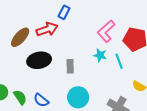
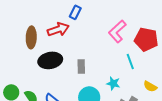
brown ellipse: (20, 37) -> (31, 37), turned -40
cyan star: (100, 55) -> (113, 83), moved

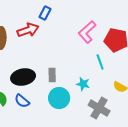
black ellipse: (50, 60) -> (23, 77), moved
gray rectangle: (81, 66) -> (52, 75), moved

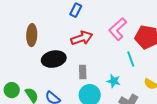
red arrow: (28, 30) -> (82, 38), moved
black ellipse: (23, 77) -> (54, 59), moved

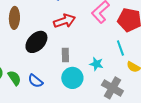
black ellipse: (54, 59) -> (36, 42), turned -35
cyan line: (131, 59) -> (120, 48), moved

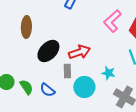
red arrow: (64, 21) -> (79, 52), moved
gray rectangle: (65, 55) -> (67, 71), moved

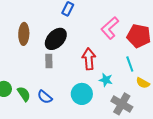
black ellipse: (48, 51) -> (56, 39), moved
red arrow: (79, 52) -> (89, 59), moved, turned -75
gray rectangle: (67, 71) -> (49, 61), moved

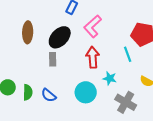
pink L-shape: (110, 28) -> (93, 26), moved
cyan line: (130, 64) -> (128, 54), moved
green semicircle: (24, 94) -> (28, 92), turned 35

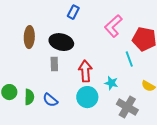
pink L-shape: (93, 26) -> (113, 26), moved
black ellipse: (60, 37) -> (61, 42), turned 60
red arrow: (93, 57) -> (85, 71), moved

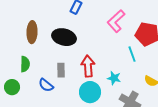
gray rectangle: (54, 64) -> (61, 70), moved
green semicircle: (29, 97) -> (25, 64), moved
blue semicircle: (50, 100) -> (46, 85), moved

